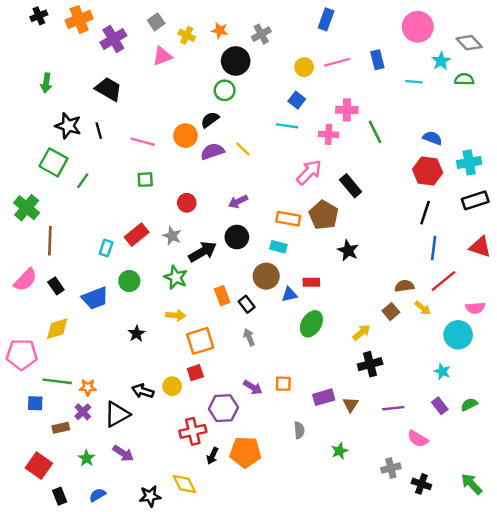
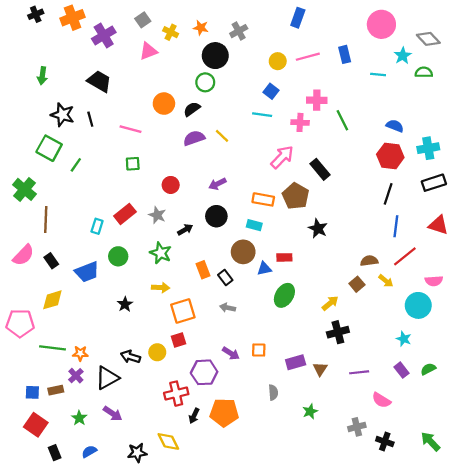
orange circle: (186, 136) -> (164, 104), moved
black arrow: (203, 252) -> (185, 230), size x0.6
gray arrow: (249, 337) -> (228, 308), turned -56
blue square: (35, 403) -> (32, 392), moved

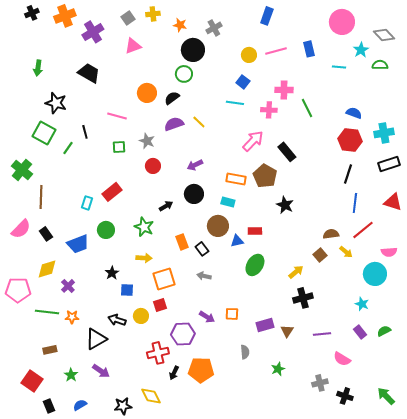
yellow cross: (171, 32) -> (153, 14), moved, turned -32
black line: (90, 119) -> (85, 132), moved
gray star: (157, 215) -> (147, 141), moved
purple cross: (76, 376) -> (68, 286), moved
blue square: (32, 392) -> (127, 290), moved

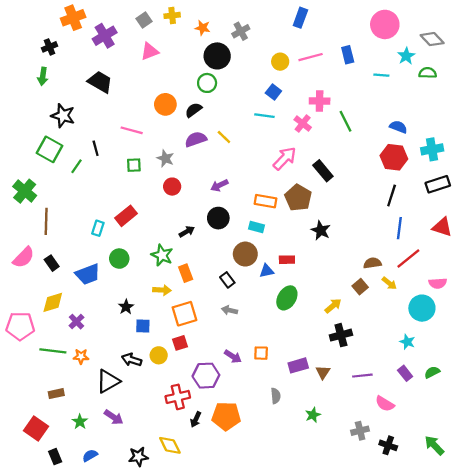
black cross: (32, 13) -> (49, 47), moved
pink cross: (269, 110) -> (303, 123), turned 35
orange rectangle: (182, 242) -> (186, 273), moved

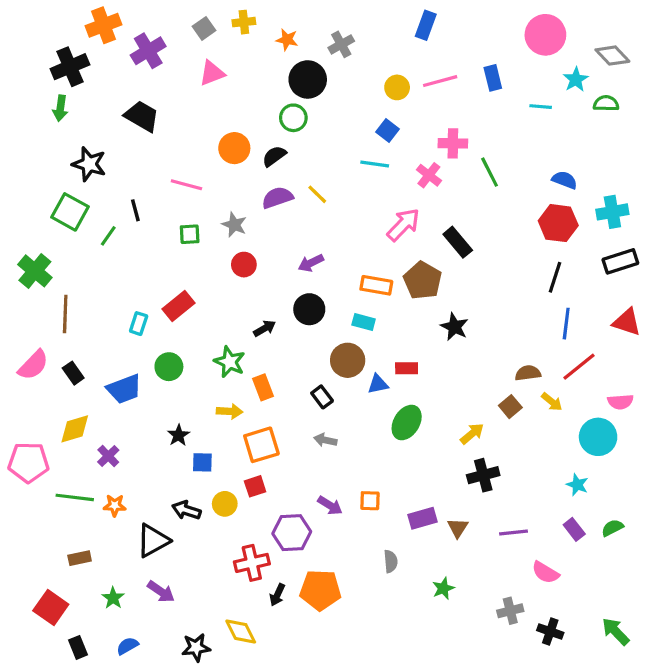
black cross: (49, 47) -> (70, 67), size x1.6

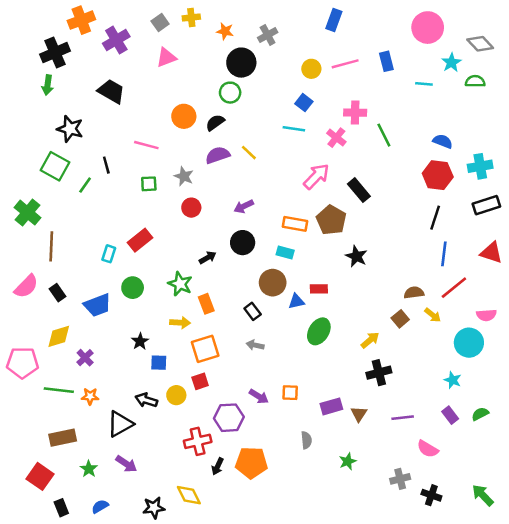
brown rectangle: (80, 558) -> (63, 438), size x1.5

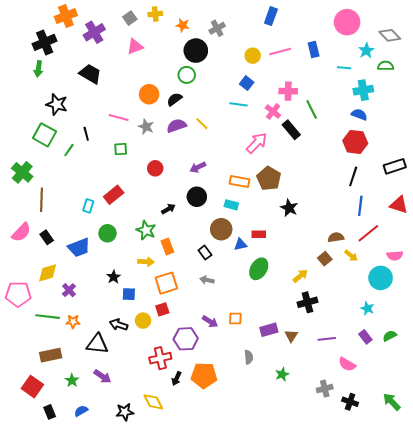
cyan cross: (480, 166) -> (363, 90), moved
gray star: (184, 176) -> (146, 127), moved
black rectangle: (359, 190) -> (291, 130), moved
black triangle: (120, 424) -> (97, 344), turned 35

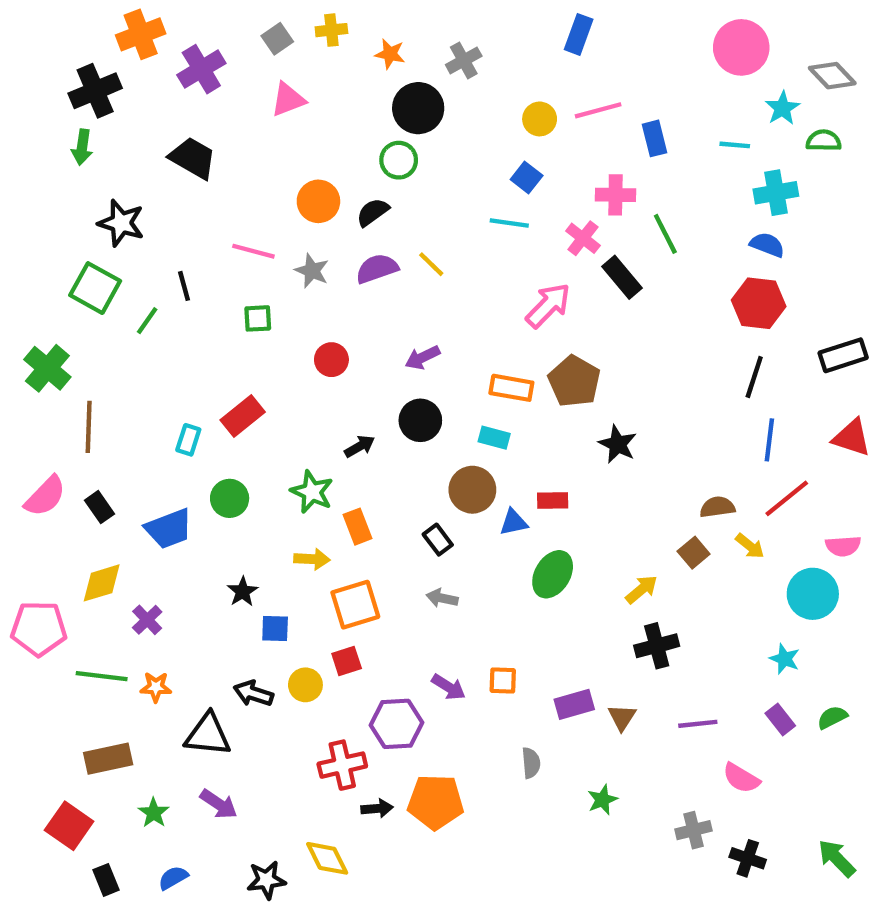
blue rectangle: (314, 50) -> (654, 138), moved
black arrow: (177, 378) -> (377, 808), turned -120

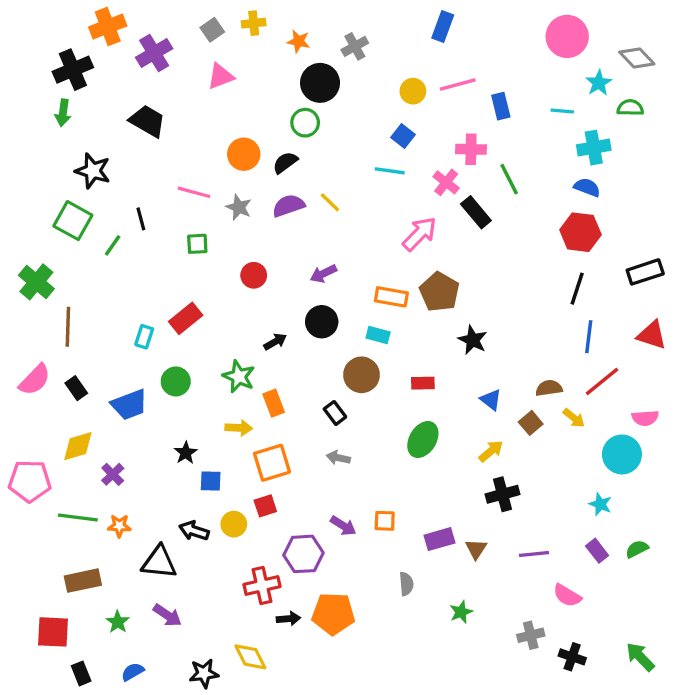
blue triangle: (514, 522) -> (491, 400), moved, turned 50
red square: (69, 826) -> (53, 632), turned -32

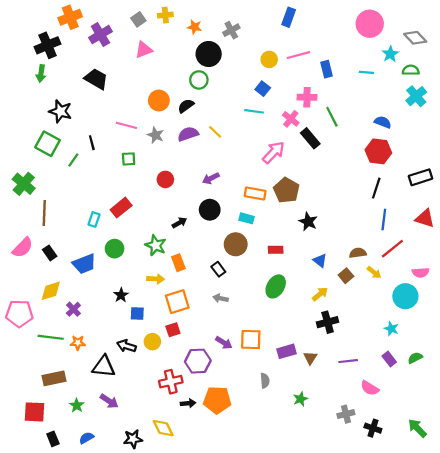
cyan cross: (594, 148) -> (416, 96), moved, turned -30
orange square: (385, 521) -> (251, 339), size x1.5

